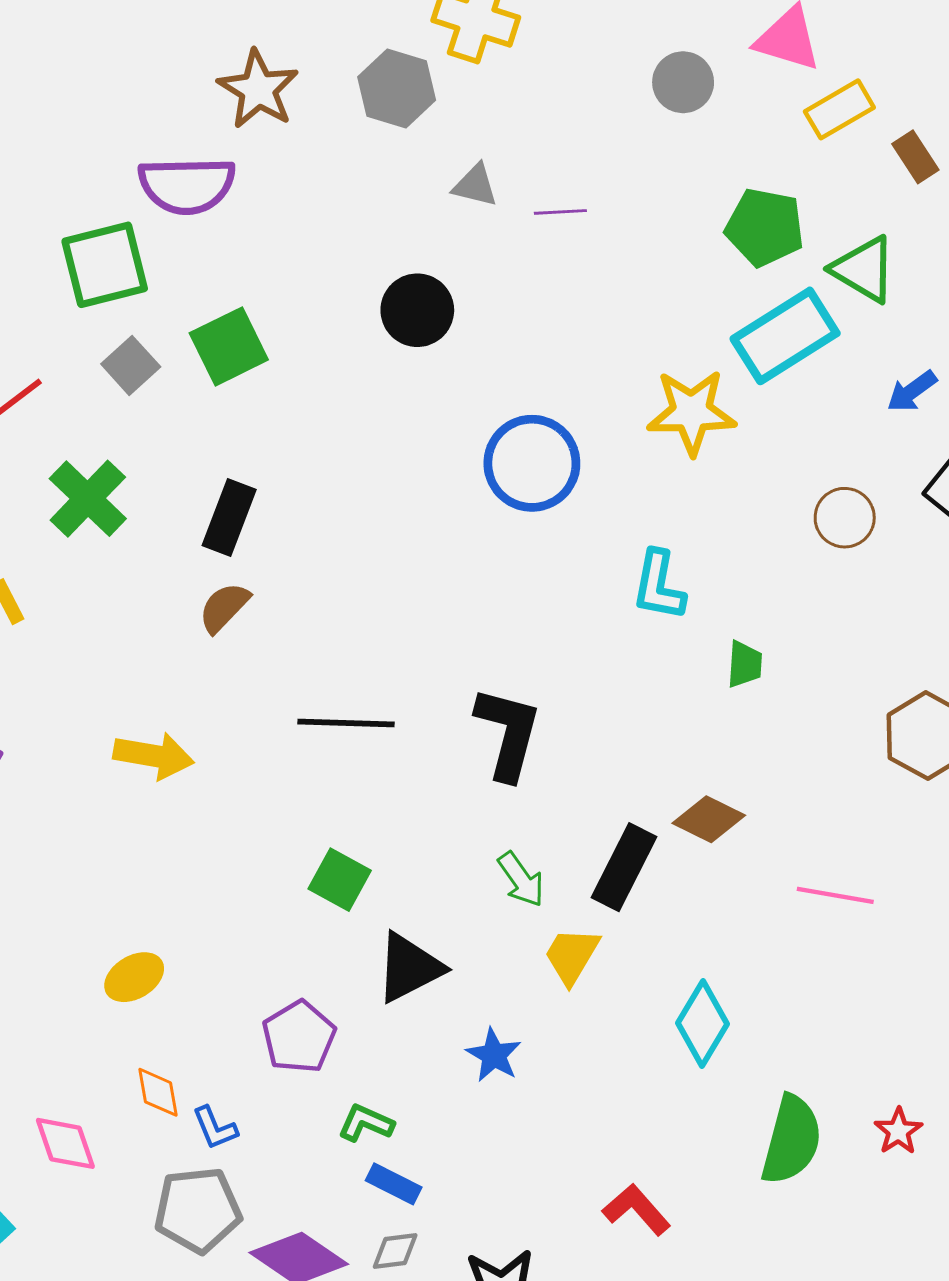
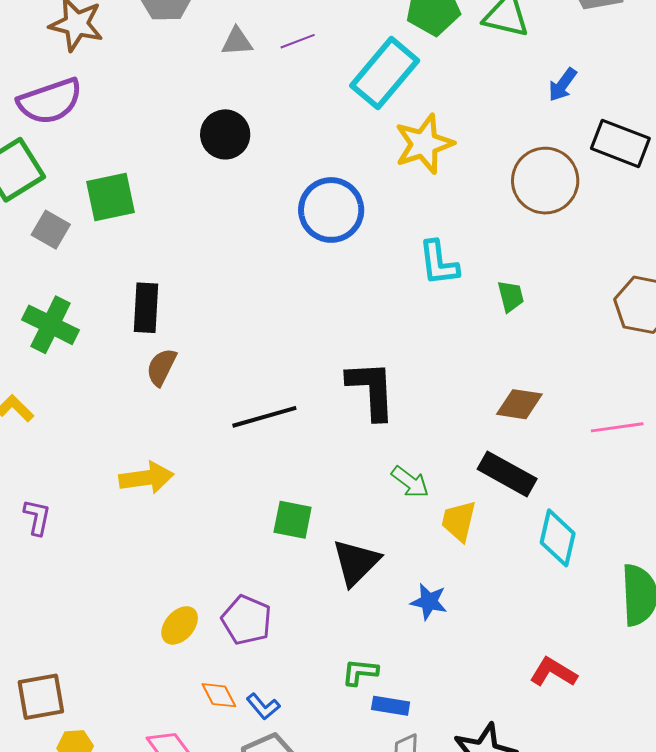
cyan rectangle: (785, 336) -> (385, 73), moved
green square: (229, 346) -> (110, 197), turned 32
brown circle: (845, 518) -> (545, 181), size x1.6
black rectangle: (624, 867) -> (507, 474), moved, turned -70
purple pentagon: (299, 1037) -> (247, 620), moved

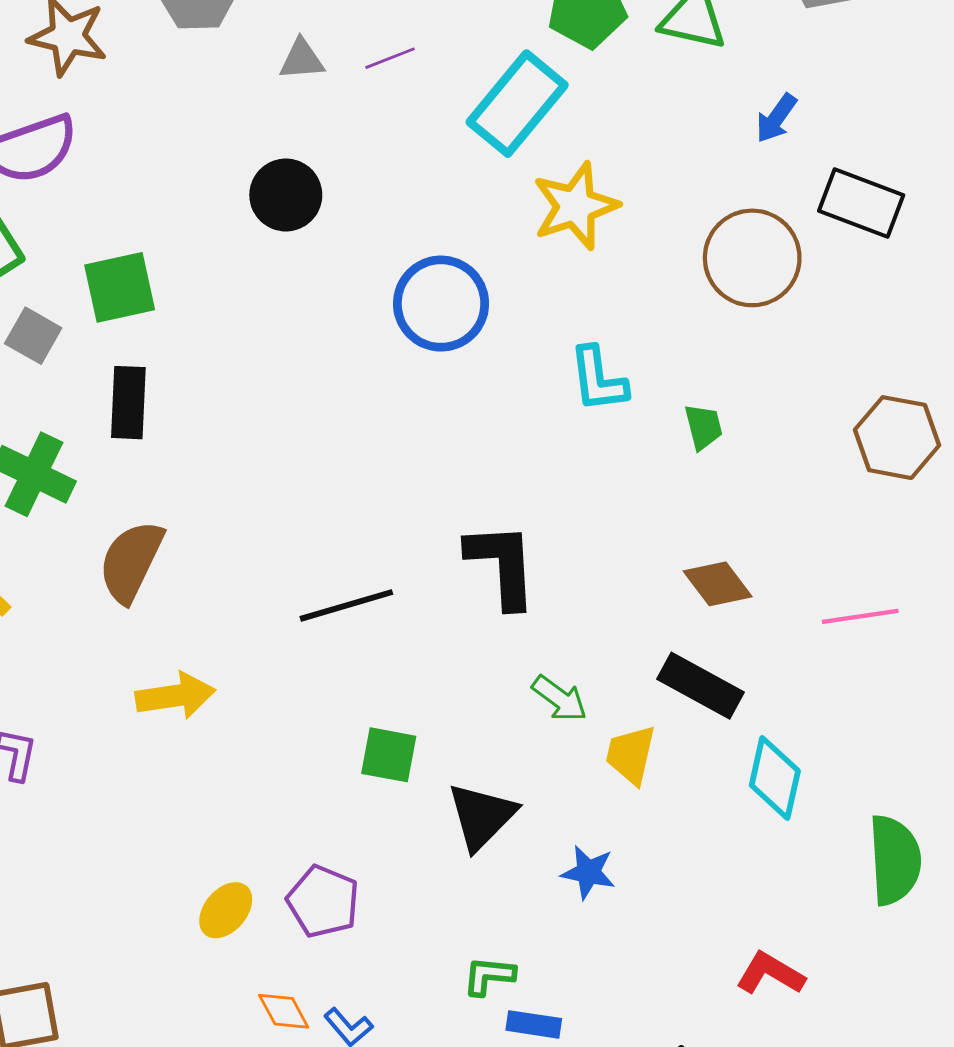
black rectangle: (146, 308) -> (128, 403), moved
brown semicircle: (161, 367) -> (131, 561), moved, size x1.5
brown diamond: (519, 404) -> (718, 584), turned 45

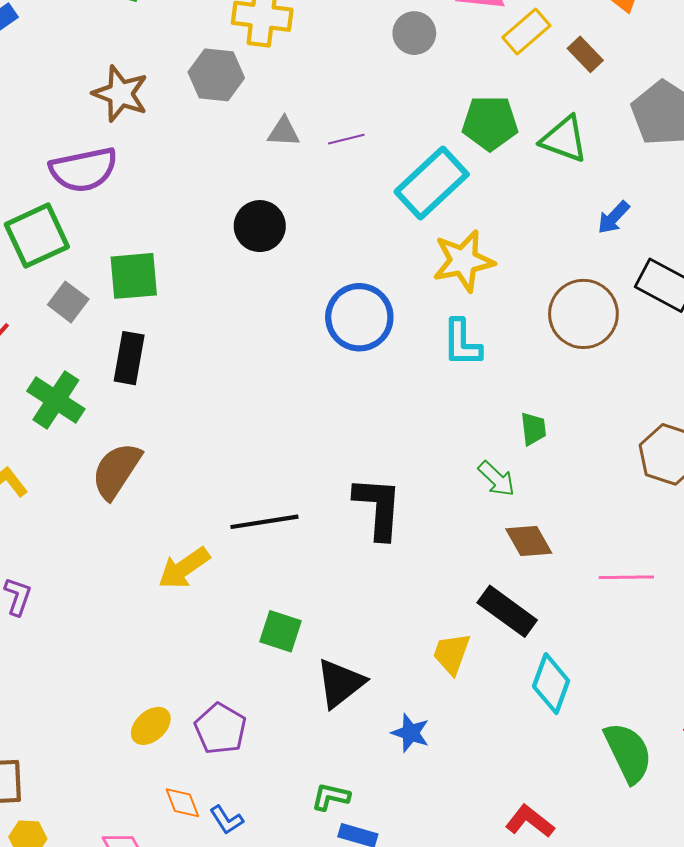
cyan L-shape: (598, 379) -> (462, 343), moved
yellow arrow: (175, 696) -> (184, 568), moved, turned 146
green arrow: (560, 699) -> (497, 479), moved
green semicircle: (895, 860) -> (628, 753), turned -30

